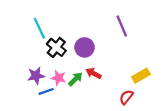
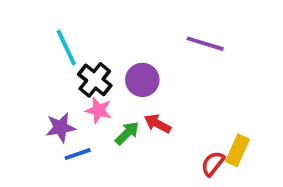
purple line: (122, 26) -> (205, 44), turned -50
yellow rectangle: (141, 76) -> (237, 150), moved, turned -36
pink star: (59, 78) -> (99, 110), moved

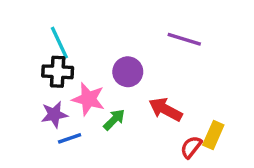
black cross: (95, 80) -> (58, 72), moved, turned -36
pink star: (99, 110) -> (88, 99), size x1.4
red arrow: (158, 124) -> (165, 109), moved, size x1.4

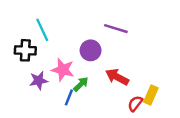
purple line: (184, 39) -> (116, 29), moved
black cross: (58, 72) -> (25, 50), moved
blue line: (70, 138) -> (69, 97), moved, turned -49

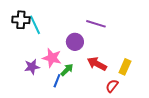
black cross: (25, 50) -> (21, 20), moved
yellow rectangle: (151, 95) -> (125, 67), moved

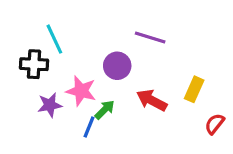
black cross: (21, 20) -> (34, 64), moved
yellow rectangle: (125, 67) -> (194, 89), moved
red semicircle: (112, 86) -> (215, 124), moved

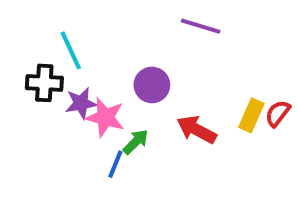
purple line: (150, 38) -> (201, 26), moved
purple star: (50, 105) -> (81, 103), moved
red semicircle: (215, 124) -> (278, 113), moved

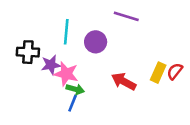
cyan line: (71, 50) -> (66, 32), moved, turned 30
purple circle: (152, 85) -> (96, 42), moved
green arrow: (136, 142) -> (75, 89), moved, turned 60

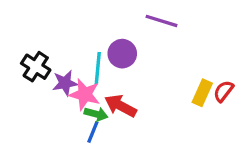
cyan line: (66, 32) -> (98, 68), moved
black cross: (28, 52) -> (36, 67), turned 30
red arrow: (124, 81) -> (121, 106), moved

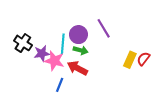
purple line: (161, 21) -> (104, 28), moved, turned 42
green arrow: (96, 114) -> (81, 50), moved

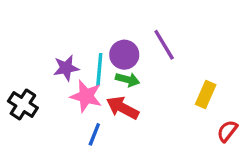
black cross: (23, 43) -> (23, 104), moved
purple star: (42, 53) -> (66, 68), moved
red semicircle: (143, 59) -> (227, 131), moved

